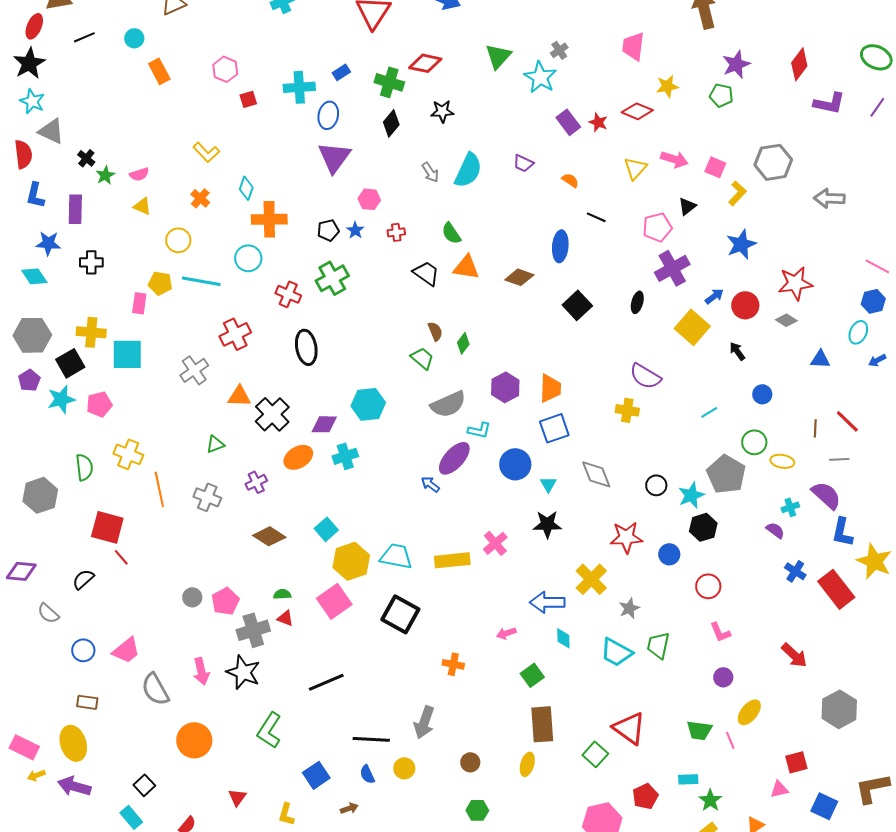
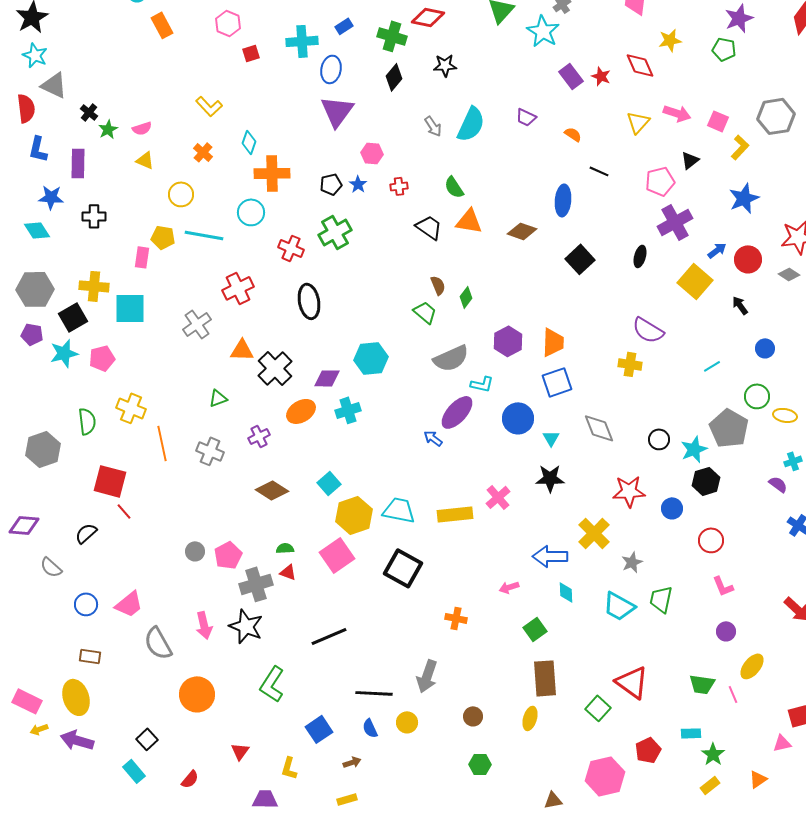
red diamond: (637, 111) -> (640, 65), turned 44
purple pentagon: (29, 380) -> (32, 334), turned -30

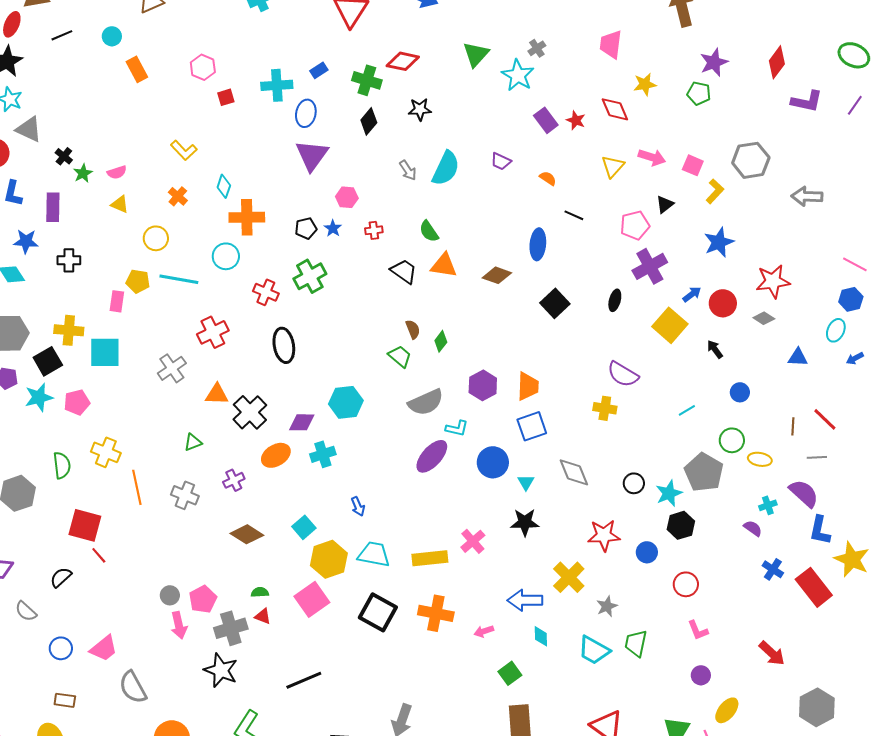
blue arrow: (433, 438) -> (358, 506), moved, turned -150
orange cross: (456, 618) -> (436, 613), moved, size x1.6
pink arrow: (204, 625) -> (179, 625), moved

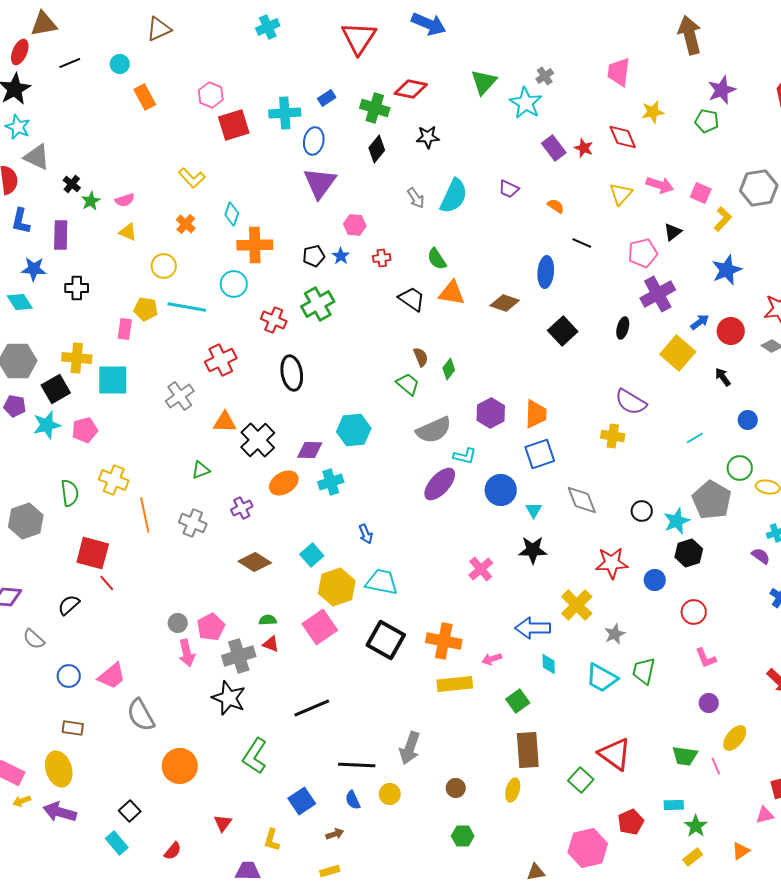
red square: (226, 97) -> (234, 125), size x1.8
yellow rectangle: (430, 558) -> (455, 684), moved

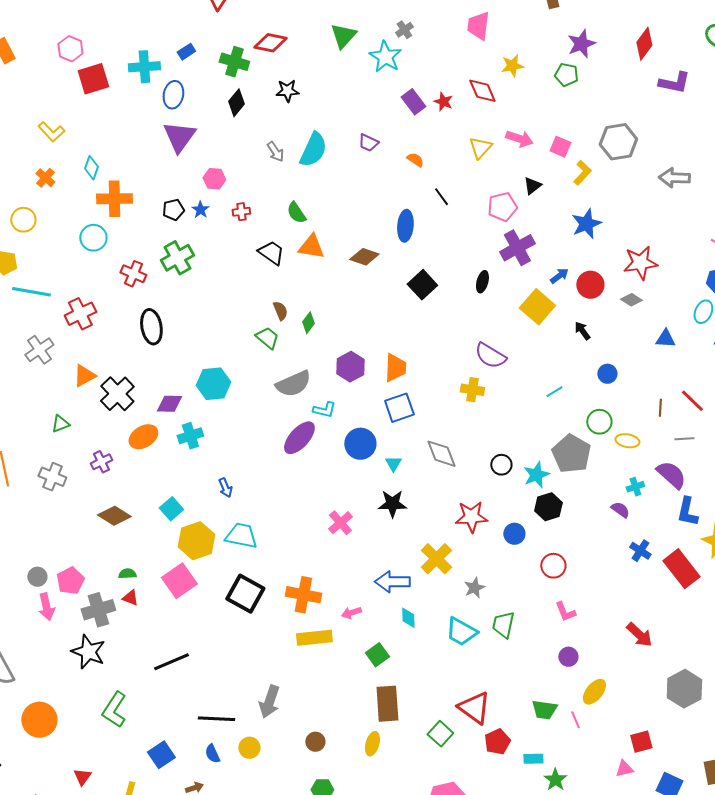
black line: (582, 243) -> (441, 197), turned 30
cyan line: (187, 307) -> (31, 292), moved
orange triangle: (225, 422) -> (84, 376), turned -30
red pentagon: (631, 822) -> (497, 742), moved

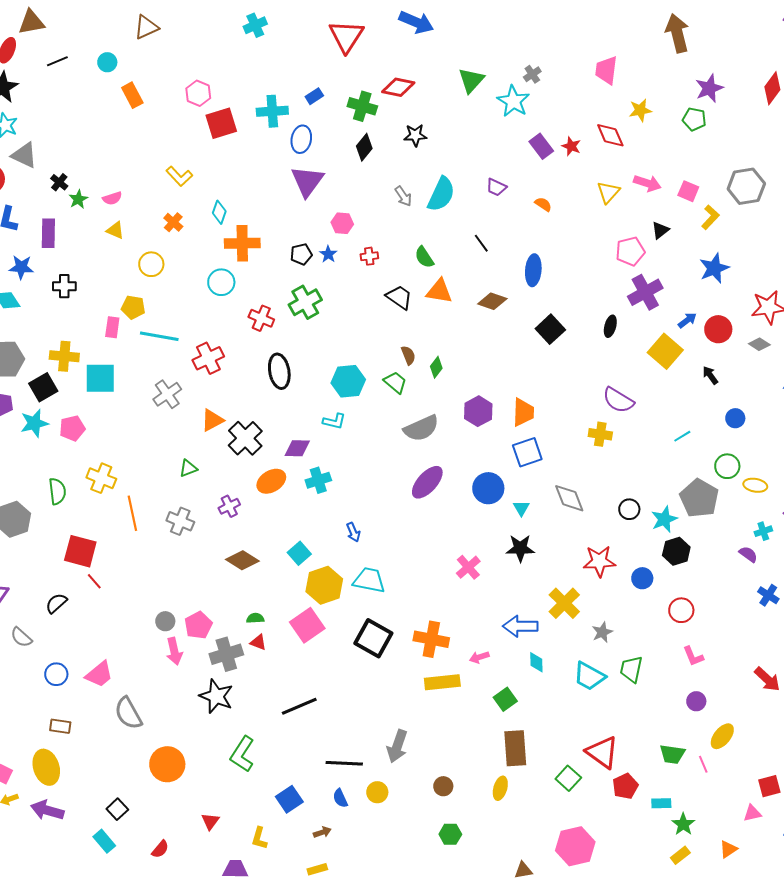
black line: (441, 197) -> (481, 243), moved
cyan hexagon: (213, 384) -> (348, 381), moved
cyan L-shape: (324, 410) -> (334, 421), moved

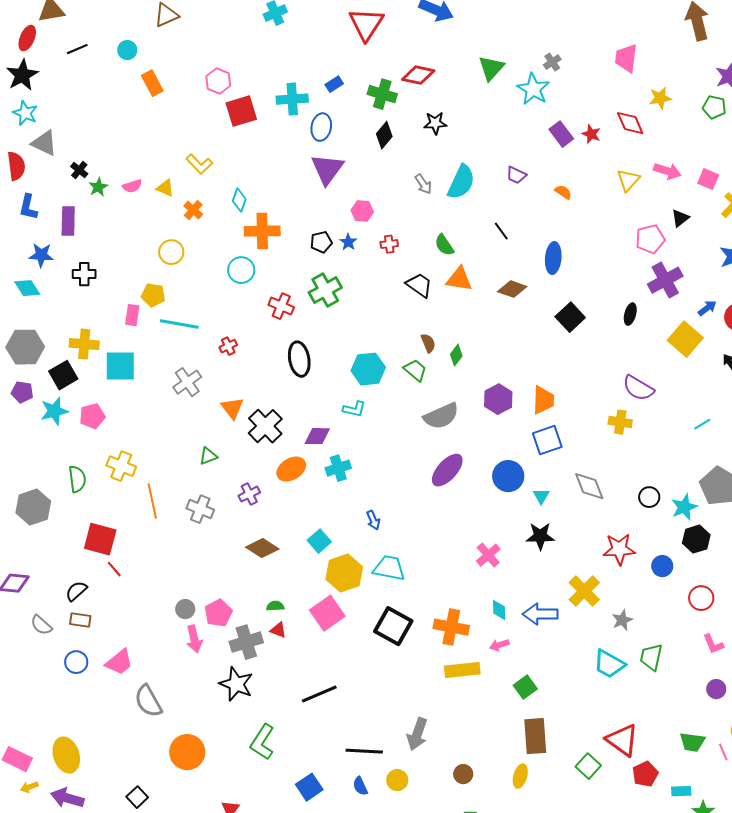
yellow triangle: (115, 230) -> (165, 188), moved
red cross: (208, 358) -> (228, 346), size x0.6
orange triangle: (212, 420) -> (232, 408), turned -40
cyan diamond: (536, 662) -> (499, 610), moved
brown rectangle: (60, 726) -> (80, 620), moved

